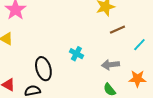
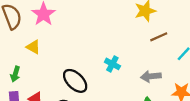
black ellipse: (43, 69) -> (75, 81), turned -30

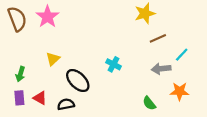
yellow triangle: (33, 47) -> (53, 59), moved, turned 48
gray arrow: (151, 76) -> (161, 69), moved

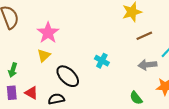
pink star: (47, 17) -> (48, 33), moved

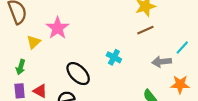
brown line: (144, 36) -> (145, 30), moved
yellow triangle: (44, 55) -> (34, 42), moved

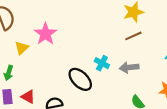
gray arrow: (162, 62) -> (129, 67), moved
black ellipse: (78, 74) -> (80, 79), moved

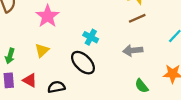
yellow triangle: (22, 48) -> (42, 50), moved
cyan cross: (102, 63) -> (91, 37), moved

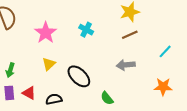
cyan cross: (91, 37) -> (86, 30), moved
yellow triangle: (42, 50) -> (49, 64), moved
green semicircle: (142, 86) -> (107, 98), moved

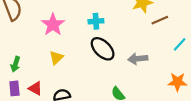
cyan cross: (86, 30) -> (96, 21), turned -32
brown line: (130, 35) -> (160, 20), moved
black ellipse: (79, 76) -> (103, 49), moved

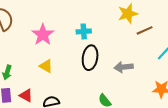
black ellipse: (103, 49) -> (90, 58), turned 55
yellow triangle: (56, 58) -> (46, 66), turned -48

